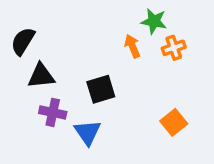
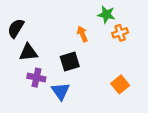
orange arrow: (132, 46) -> (82, 34), moved

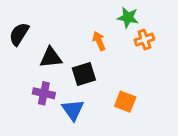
black triangle: (28, 52) -> (51, 57), moved
orange square: (120, 84) -> (125, 102), moved, turned -30

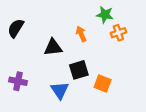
black triangle: (51, 57) -> (53, 47), moved
black square: (84, 74) -> (79, 70), moved
purple cross: (44, 93) -> (18, 81), moved

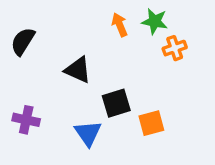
orange arrow: (81, 34) -> (120, 25), moved
black triangle: (53, 47) -> (78, 70), turned 30
orange square: (103, 83) -> (151, 123), turned -36

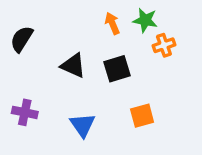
black square: (116, 103) -> (117, 69), moved

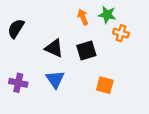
orange cross: (164, 45) -> (121, 33), turned 35
orange square: (142, 116) -> (105, 85), turned 30
blue triangle: (83, 125) -> (55, 79), moved

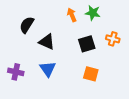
black semicircle: (16, 29) -> (27, 25), moved
orange cross: (121, 33) -> (113, 39), moved
black square: (86, 51) -> (87, 44), moved

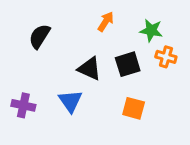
green star: (93, 13) -> (151, 30), moved
orange arrow: (72, 15) -> (106, 22), turned 56
black triangle: (47, 42) -> (89, 69), moved

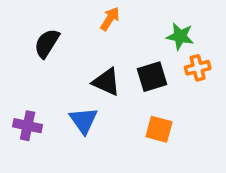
orange arrow: (106, 22) -> (110, 19), moved
orange cross: (166, 57) -> (198, 68), turned -30

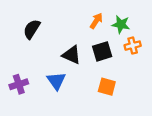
orange arrow: (110, 19) -> (96, 21), moved
purple cross: (28, 126) -> (19, 84), turned -30

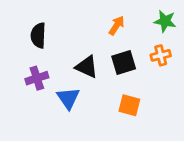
green star: (121, 24) -> (165, 21), moved
black semicircle: (32, 29) -> (38, 35), turned -30
purple cross: (19, 84) -> (37, 78), moved

